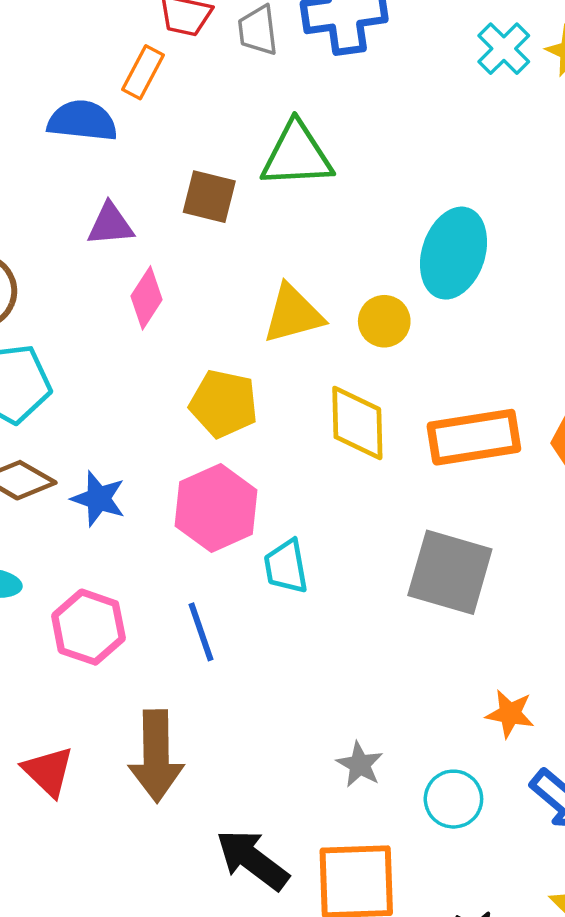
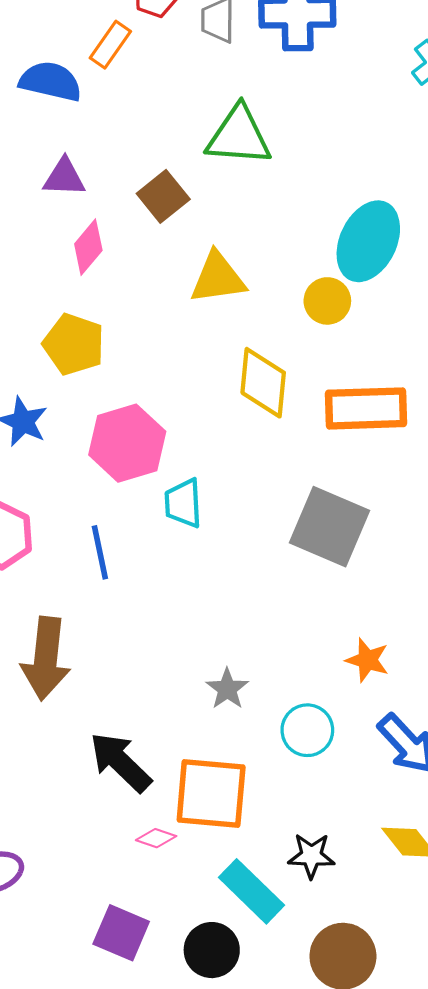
brown square: (209, 197) -> (163, 196), moved, turned 30
yellow circle: (384, 321) -> (327, 301), moved
yellow pentagon: (224, 404) -> (74, 344), moved

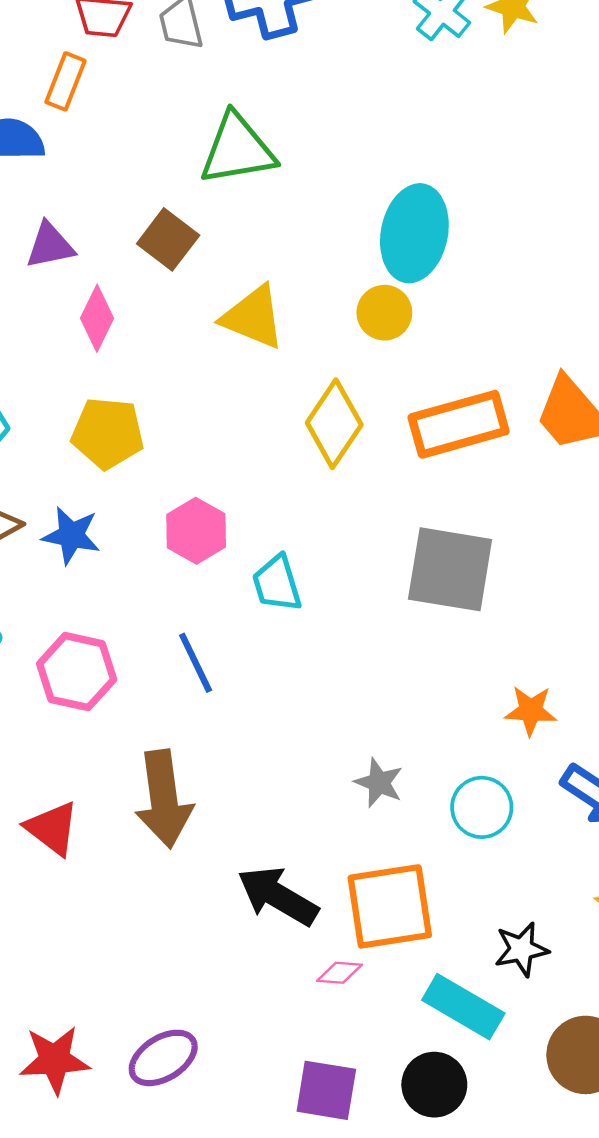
yellow triangle: (218, 278) -> (253, 317), turned 44
yellow diamond: (263, 383) -> (334, 424), turned 42
pink hexagon: (127, 443) -> (196, 531), size x0.7

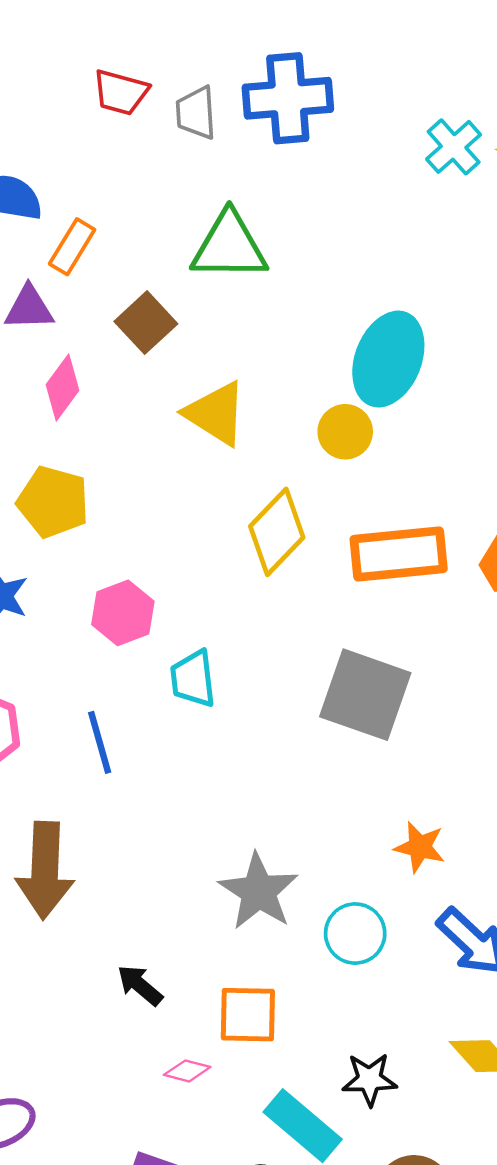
orange rectangle: (65, 81) -> (72, 247), moved
gray star: (379, 783) -> (259, 892), size x1.6
black arrow: (278, 896) -> (140, 985), size x0.6
orange square: (390, 906) -> (248, 1015), size x0.7

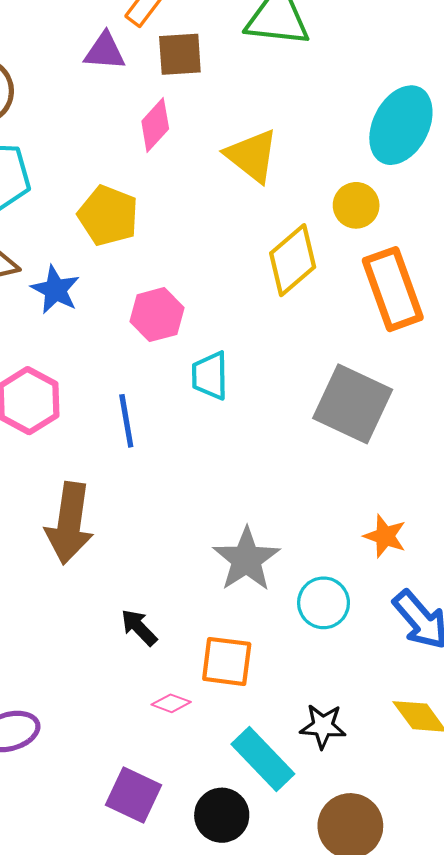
brown square: (146, 323) -> (180, 54), moved, turned 33
pink diamond: (63, 388) -> (155, 125), moved
yellow circle: (345, 432) -> (356, 205), moved
orange rectangle: (399, 554) -> (393, 289), turned 70

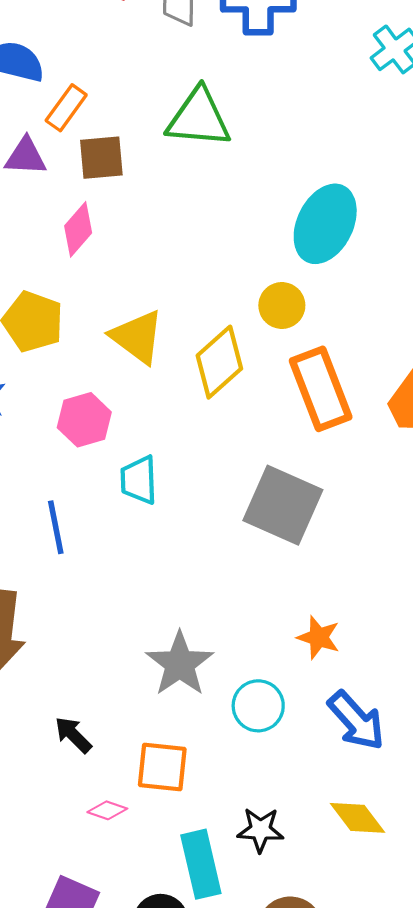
yellow triangle: (252, 156) -> (137, 337), moved
cyan rectangle: (263, 759) -> (201, 864), turned 32

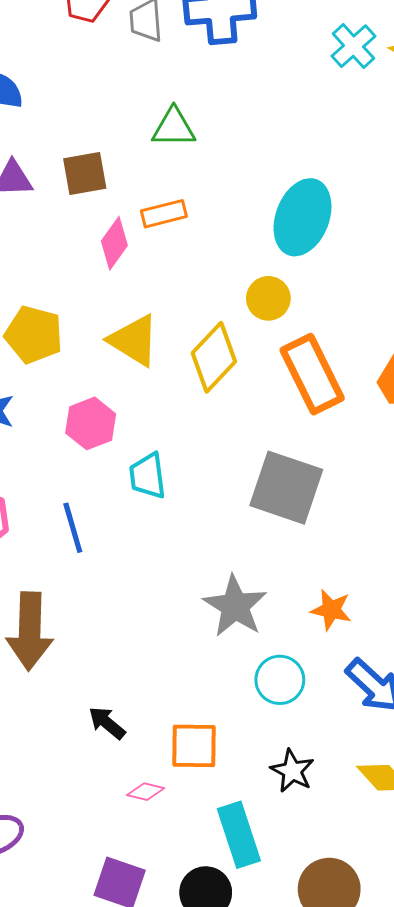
orange rectangle: (66, 108) -> (164, 214), moved, turned 45
green triangle: (199, 118) -> (174, 128), size x0.7
pink diamond: (78, 229) -> (114, 243), moved
gray star: (180, 664) -> (235, 606), moved
black star: (260, 830) -> (292, 771), moved, turned 30

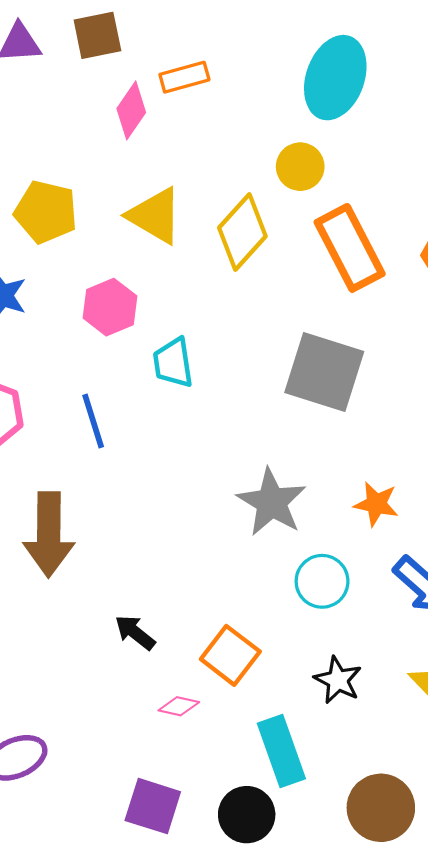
orange square: (194, 746) -> (230, 655), turned 38

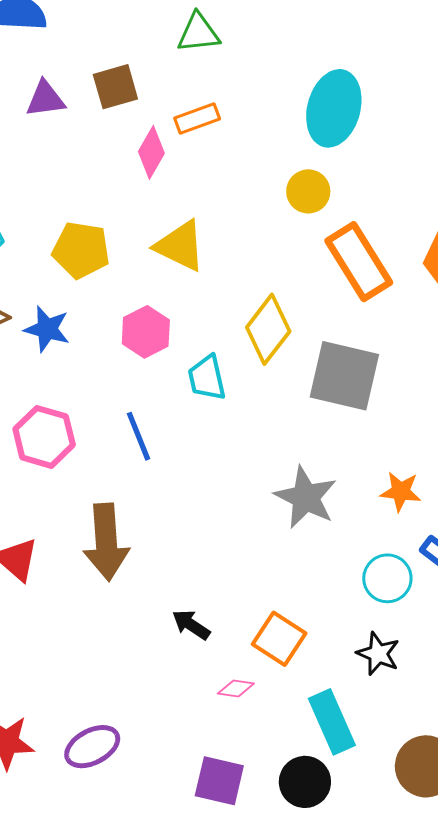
yellow diamond: (242, 232) -> (268, 329), moved
cyan circle: (322, 581) -> (387, 578), moved

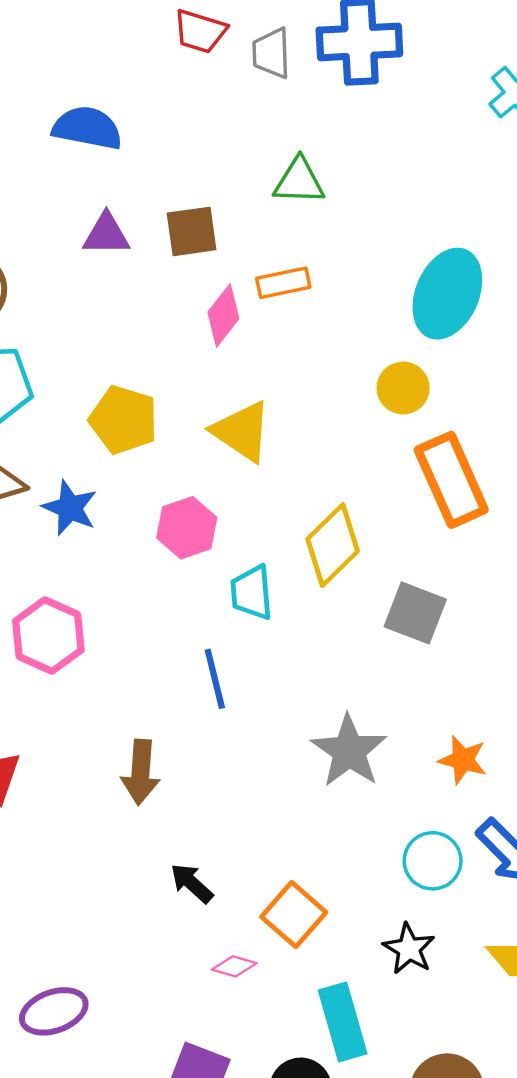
gray square: (344, 376) -> (415, 613), size x0.7
blue line: (139, 436) -> (215, 679), moved
brown arrow: (106, 542) -> (141, 772), moved, size x0.7

